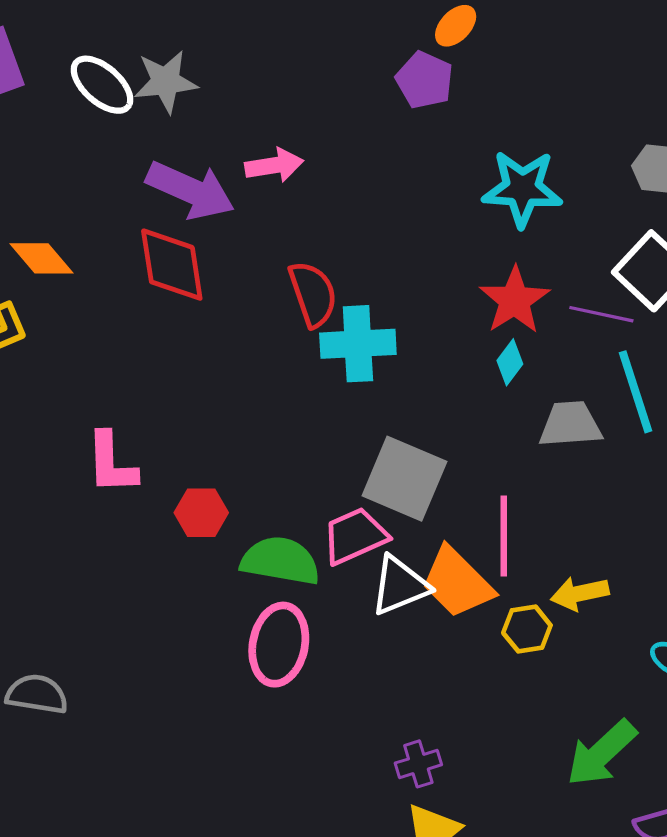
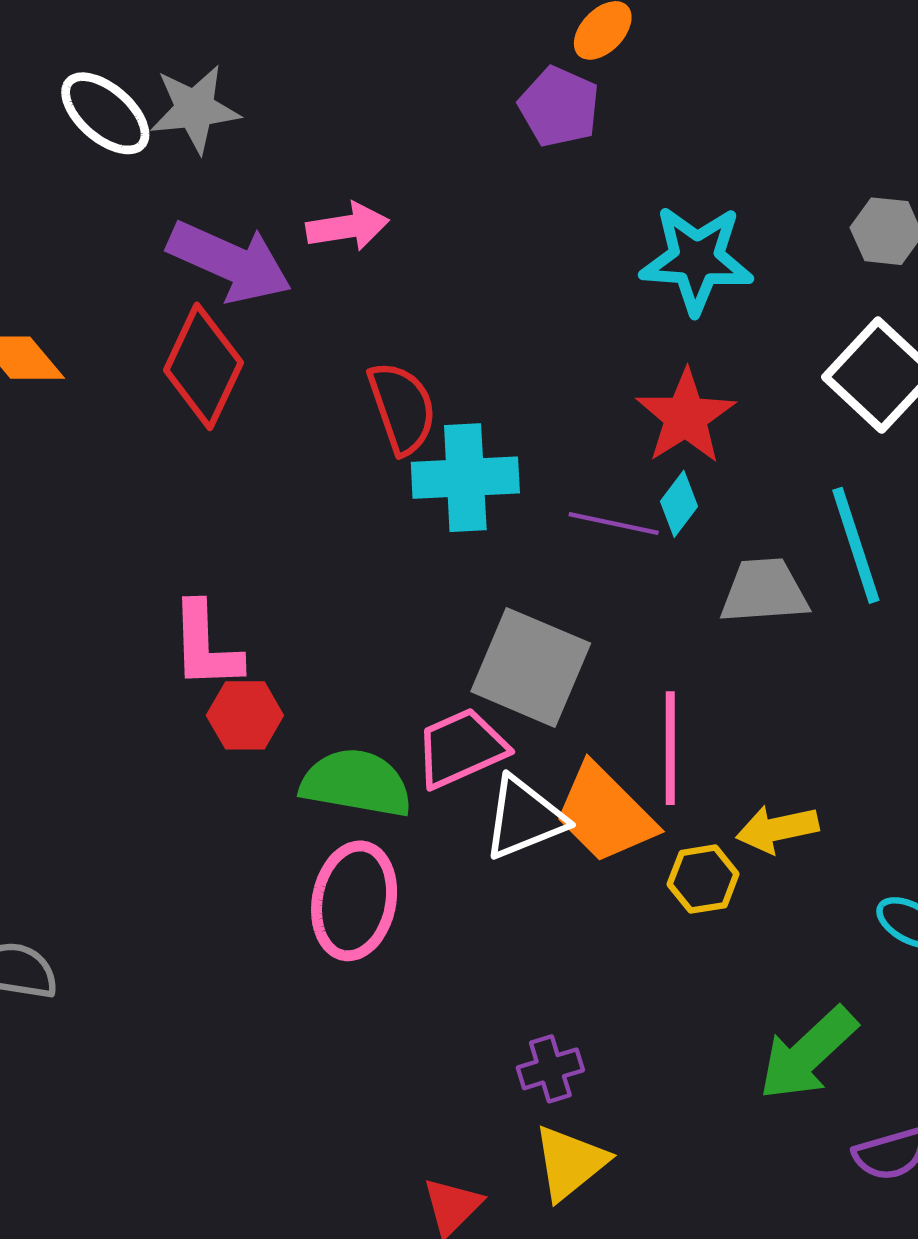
red diamond: (172, 265) -> (203, 366), turned 34
purple line: (601, 314) -> (614, 523), moved
pink L-shape: (111, 463) -> (206, 646), moved

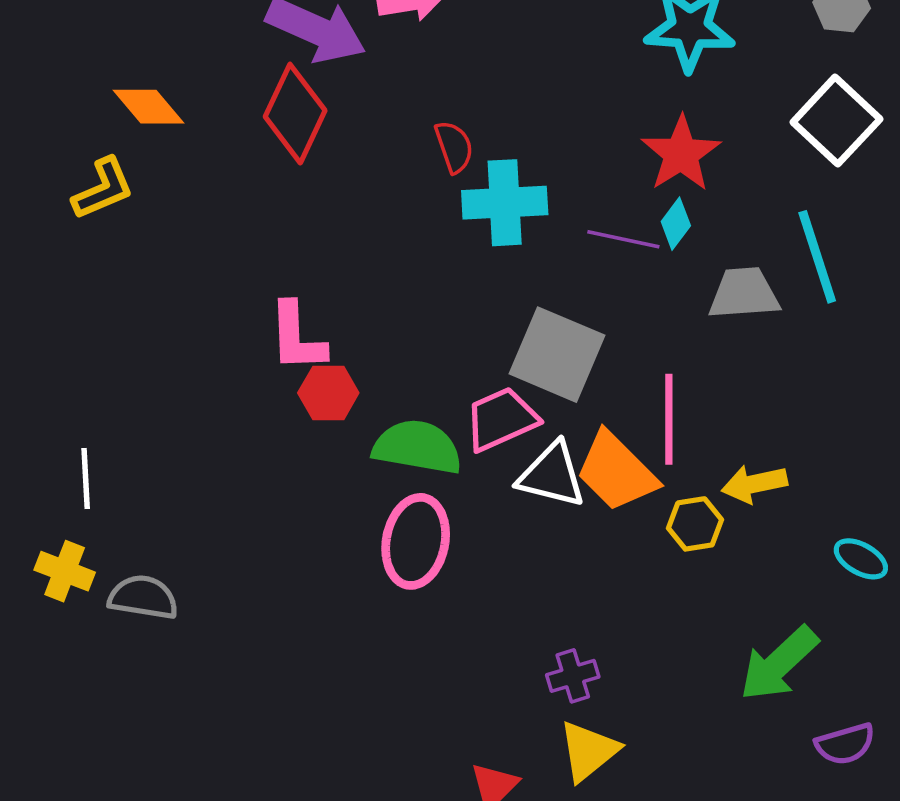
red semicircle: (402, 408) -> (454, 147), size x0.7
white triangle: (524, 818) -> (552, 475), turned 36

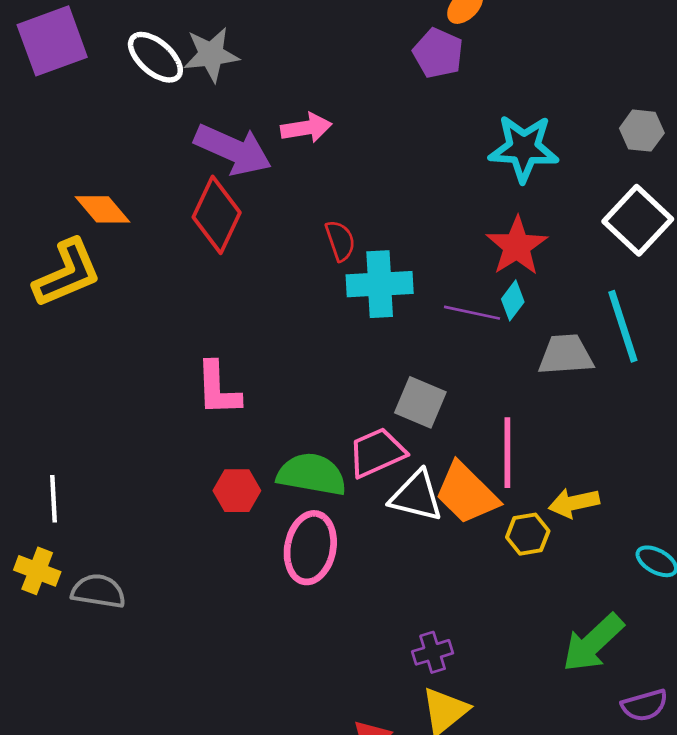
yellow L-shape: (103, 189) -> (67, 273), size x1.4
gray square: (557, 355) -> (420, 402), size x0.7
red hexagon: (328, 393) -> (237, 491), moved

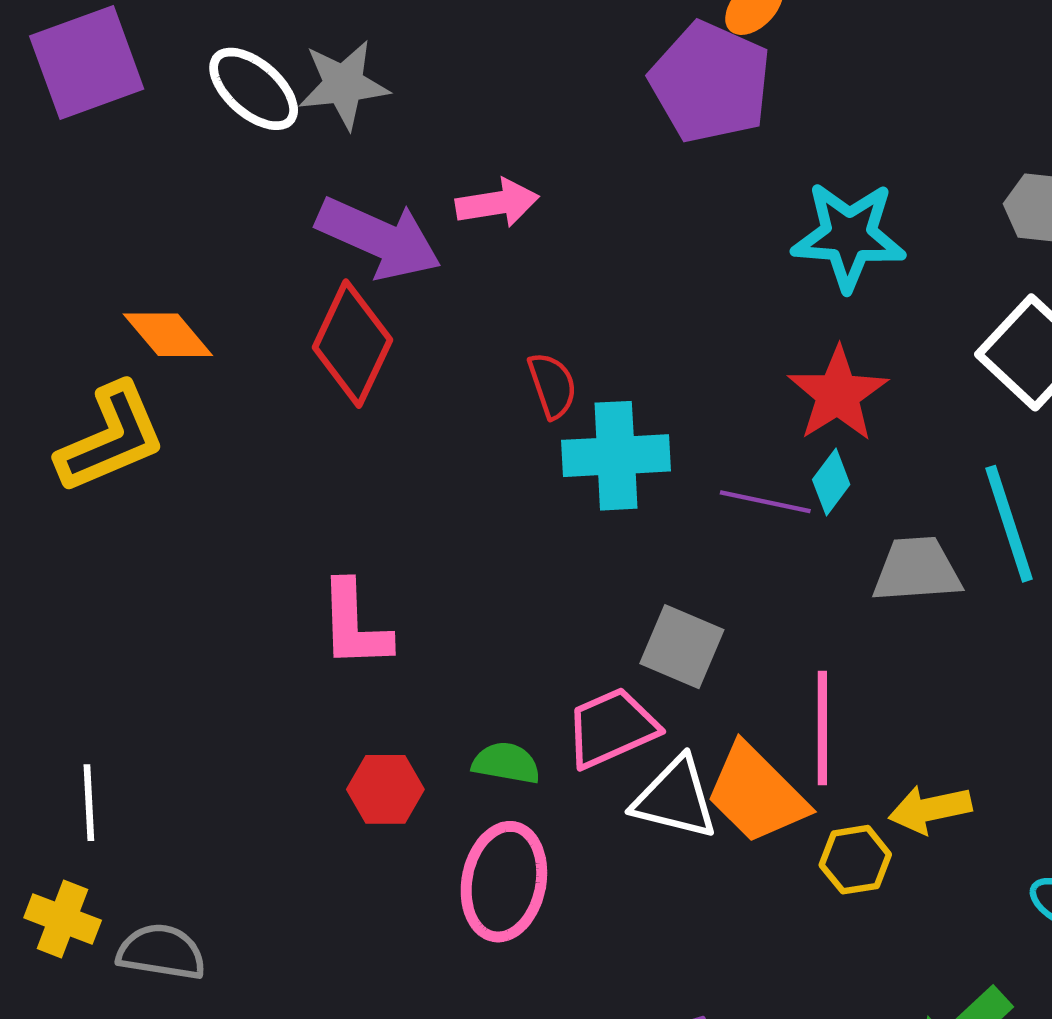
purple pentagon: (438, 53) -> (710, 82), size x1.5
green semicircle: (312, 474) -> (506, 763), size x0.6

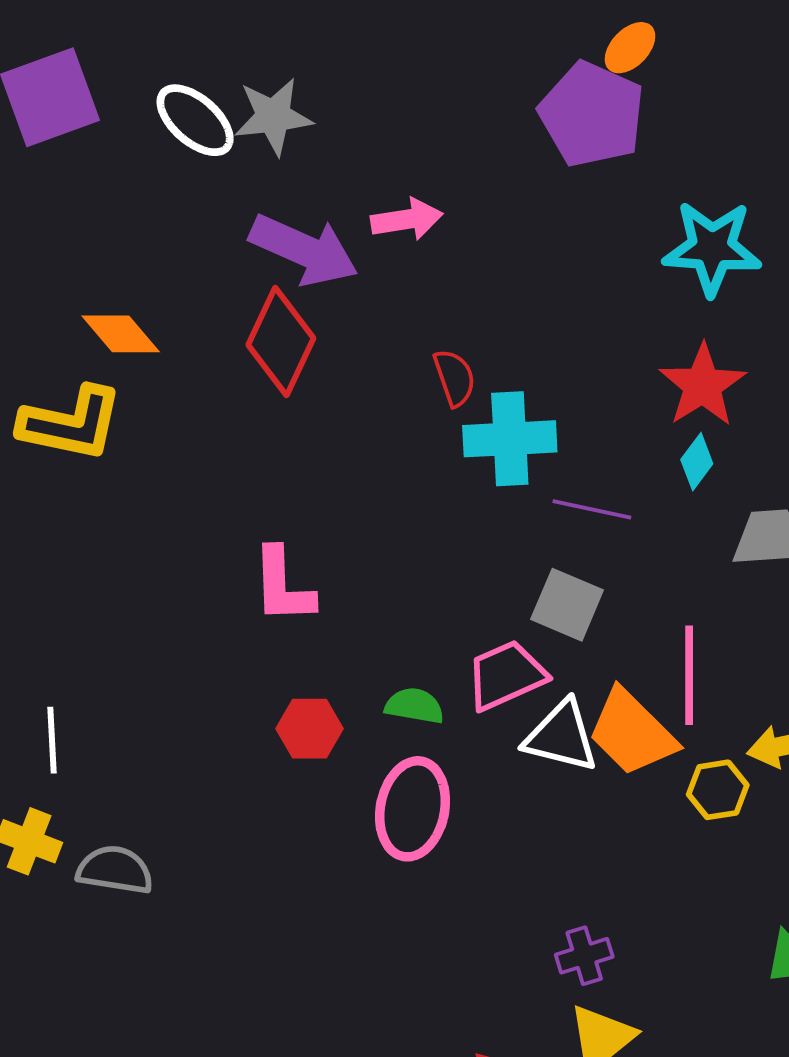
yellow L-shape: (111, 438) -> (71, 424), turned 35
purple line: (765, 502) -> (592, 509), moved

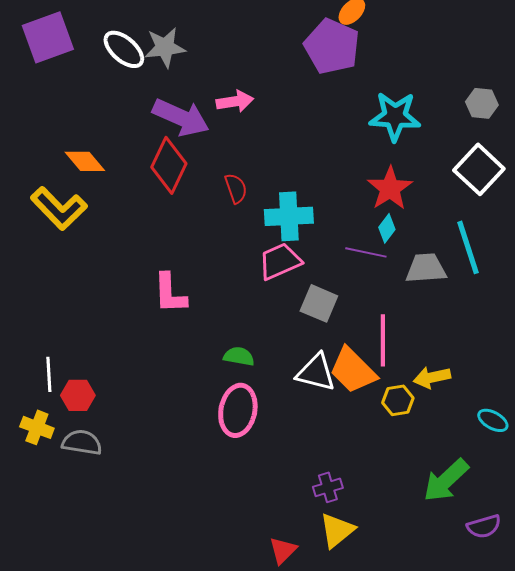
red semicircle: (454, 378) -> (236, 188), moved
yellow L-shape: (71, 424) -> (59, 208), turned 34
purple line: (592, 509) -> (366, 252), moved
pink trapezoid: (506, 675) -> (280, 261), moved
red hexagon: (310, 729) -> (78, 395), moved

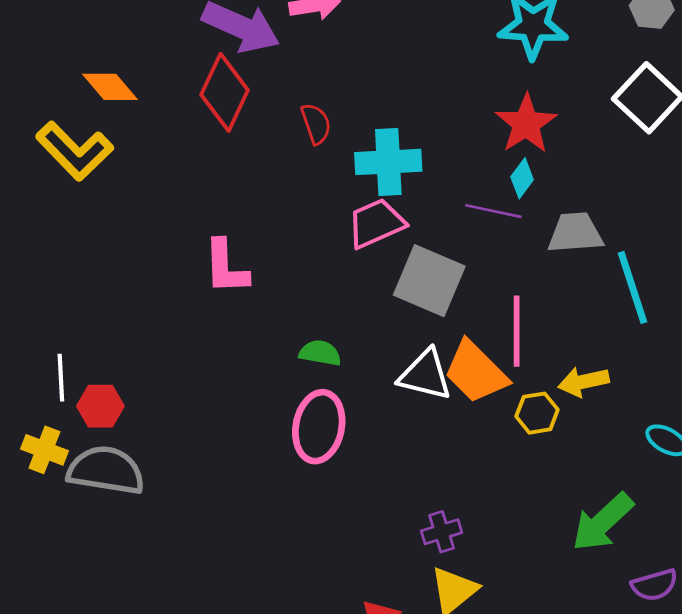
cyan line: (468, 247) -> (633, 287), moved
gray square: (319, 303) -> (429, 281), size x1.4
gray semicircle: (82, 442) -> (106, 470), size x1.4

